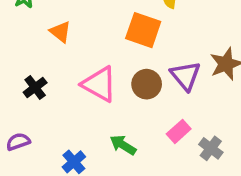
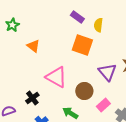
brown circle: (147, 84) -> (84, 91), moved
black cross: (35, 88) -> (32, 98), moved

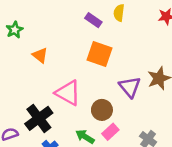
yellow semicircle: (98, 25) -> (119, 13), moved
black cross: (32, 98) -> (39, 118), size x1.6
pink rectangle: (103, 105) -> (110, 132), moved

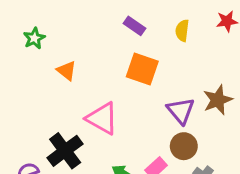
yellow semicircle: (119, 13) -> (182, 31), moved
brown circle: (102, 110) -> (184, 146), moved

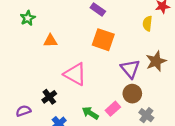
yellow semicircle: (182, 31) -> (147, 23), moved
orange triangle: (67, 71) -> (50, 41), turned -40
black cross: (65, 151) -> (49, 97), size x0.6

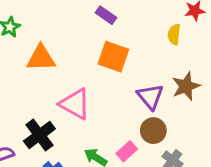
orange triangle: (50, 41) -> (41, 58), size x1.5
black cross: (49, 97) -> (39, 135), size x1.5

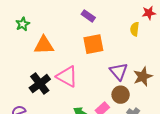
orange square: (113, 57) -> (93, 44), turned -30
brown star: (186, 86) -> (143, 76), moved
black cross: (39, 135) -> (40, 84), moved

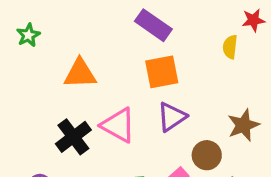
purple rectangle: (88, 16) -> (153, 25), size x1.5
green star: (23, 24) -> (28, 35), moved
purple triangle: (119, 71) -> (172, 117), moved, turned 36

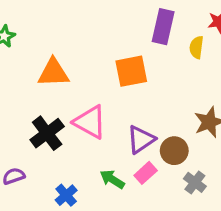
purple rectangle: (153, 25) -> (163, 27), moved, turned 68
purple triangle: (172, 117) -> (141, 140), moved

